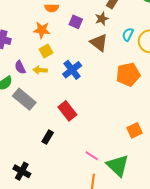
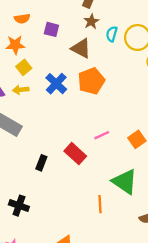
brown star: (102, 19) -> (91, 21), moved
orange pentagon: (128, 74) -> (91, 81), moved
red rectangle: (67, 111) -> (75, 154), moved
pink line: (92, 156) -> (102, 135), moved, turned -48

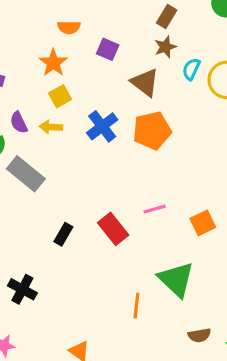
orange star: (15, 45) -> (53, 63), turned 30

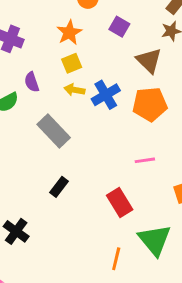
yellow arrow: (51, 127) -> (74, 90), moved
gray rectangle: (26, 174) -> (54, 131), moved
pink line: (155, 209) -> (145, 160), moved
red rectangle: (113, 229) -> (120, 203), moved

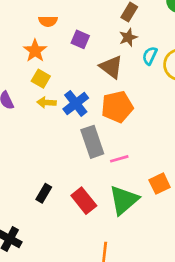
yellow square: (72, 63) -> (41, 79), turned -30
gray rectangle: (54, 131) -> (92, 142), moved, turned 32
red rectangle: (120, 203) -> (84, 201), moved
green triangle: (155, 240) -> (124, 200), moved, turned 36

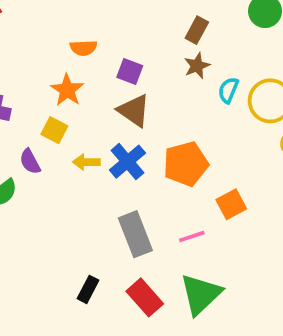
brown triangle: (111, 67) -> (134, 111), moved
yellow square: (41, 79) -> (54, 130), moved
gray rectangle: (92, 142) -> (135, 234), moved
orange square: (160, 184) -> (231, 204), moved

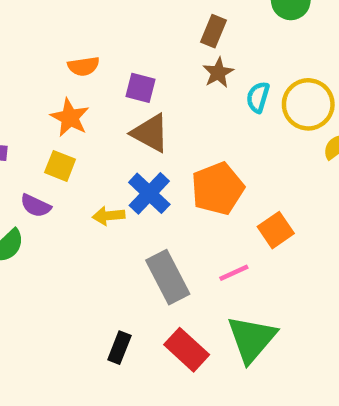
purple semicircle: (30, 162) -> (36, 206), turned -30
yellow arrow: (86, 162) -> (109, 216), moved

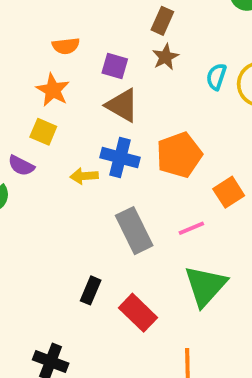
brown rectangle: (213, 31) -> (162, 21), moved
brown star: (218, 73) -> (165, 57), moved
blue cross: (149, 193) -> (120, 158), turned -30
red rectangle: (187, 350) -> (138, 313), moved

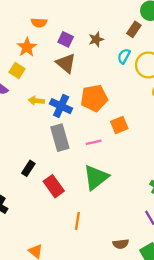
brown rectangle: (162, 21) -> (134, 29), moved
blue cross: (120, 158) -> (61, 106), moved

